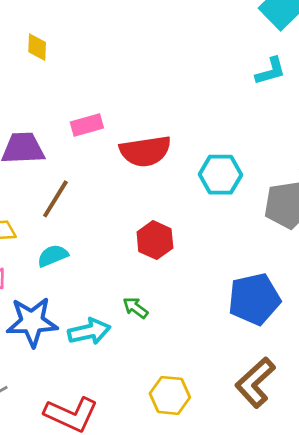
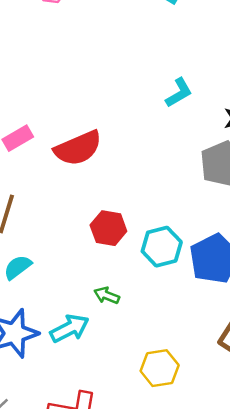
cyan L-shape: (271, 71) -> (179, 93), moved
cyan hexagon: (220, 175) -> (162, 247), moved

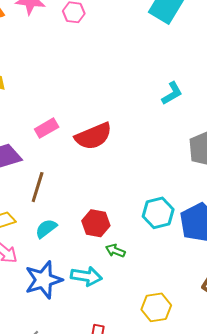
red hexagon: (108, 228) -> (96, 223), moved
cyan arrow: (70, 328) -> (86, 276), turned 36

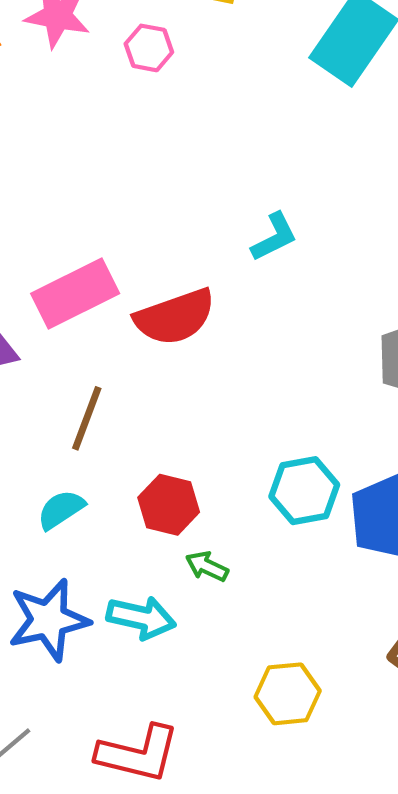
cyan L-shape: (172, 93) -> (274, 237), moved
pink rectangle: (47, 128) -> (75, 294), size x1.6
brown line: (38, 187) -> (87, 418), moved

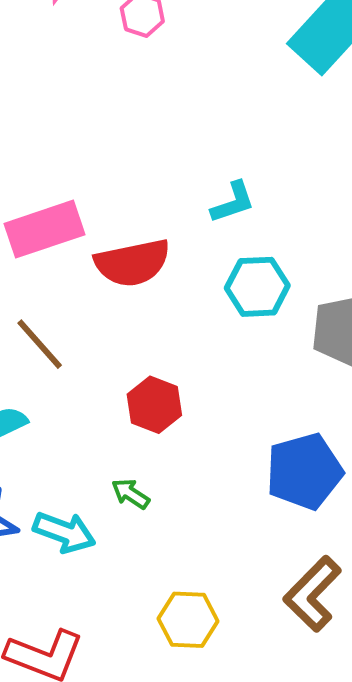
brown line: (87, 418) -> (40, 344), turned -70
cyan hexagon: (304, 491) -> (257, 287), moved
red hexagon: (169, 505) -> (154, 405), moved

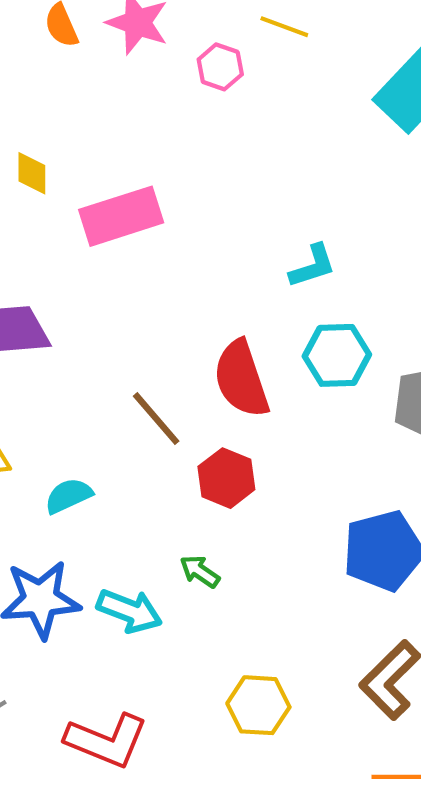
pink rectangle: (45, 229) -> (121, 216), moved
red semicircle: (132, 263) -> (241, 379), moved, turned 82
brown line: (40, 344) -> (156, 419), moved

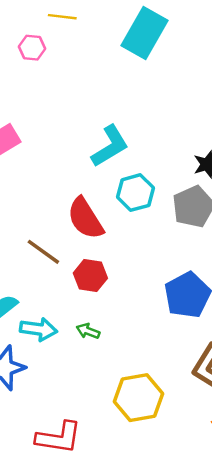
cyan L-shape: (313, 266) -> (110, 146), size x1.5
cyan arrow: (129, 611) -> (39, 329), moved
yellow hexagon: (258, 705) -> (138, 398), size x1.4

